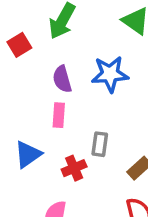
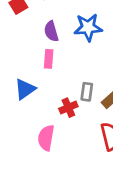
gray rectangle: (100, 144) -> (87, 92), moved
red cross: (74, 168) -> (68, 108), moved

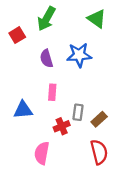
pink rectangle: (49, 59) -> (52, 92), moved
blue triangle: (25, 89) -> (23, 110), turned 30

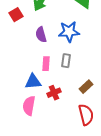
blue triangle: (23, 110) -> (33, 82), moved
gray rectangle: (78, 112) -> (66, 61), moved
pink semicircle: (42, 153) -> (29, 106), moved

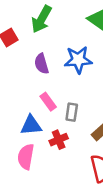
gray rectangle: (66, 61) -> (72, 112), moved
pink rectangle: (46, 64) -> (48, 102), turned -40

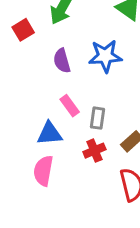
red cross: (59, 140) -> (94, 151), moved

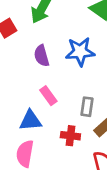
gray rectangle: (98, 118) -> (87, 107), moved
red cross: (94, 151) -> (70, 136), turned 30

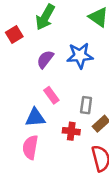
purple semicircle: (41, 56) -> (45, 59), turned 54

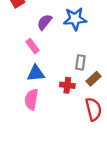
pink rectangle: (51, 95) -> (32, 46), moved

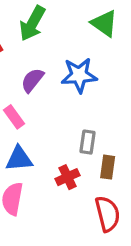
brown rectangle: (93, 79) -> (108, 167), turned -40
red cross: (67, 85) -> (67, 177), turned -32

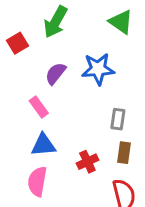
gray rectangle: (87, 142) -> (118, 119), moved

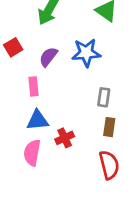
red square: (18, 43) -> (13, 47), moved
pink rectangle: (39, 107) -> (33, 86), turned 30
red cross: (87, 162) -> (65, 138), moved

